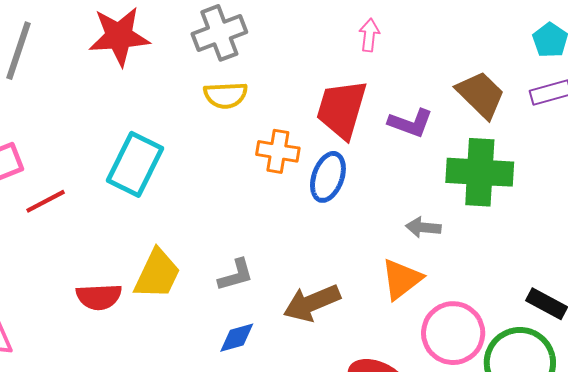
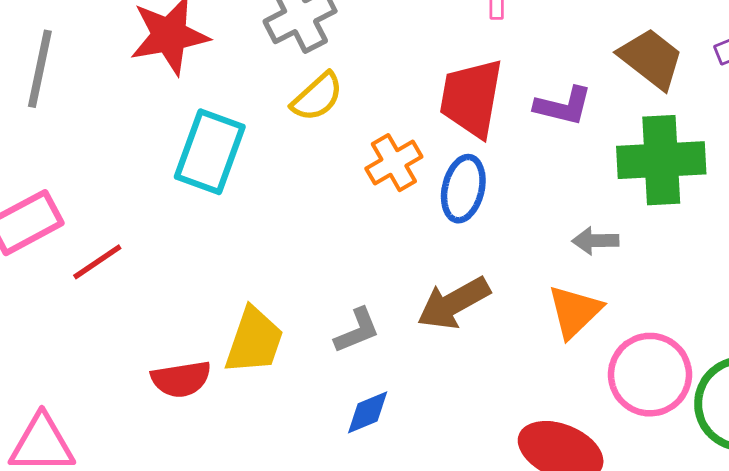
yellow semicircle: (226, 95) -> (317, 97), turned -33
orange cross: (278, 151) -> (394, 163), turned -33
cyan rectangle: (135, 164) -> (210, 152), moved
brown arrow: (312, 303) -> (454, 303), moved

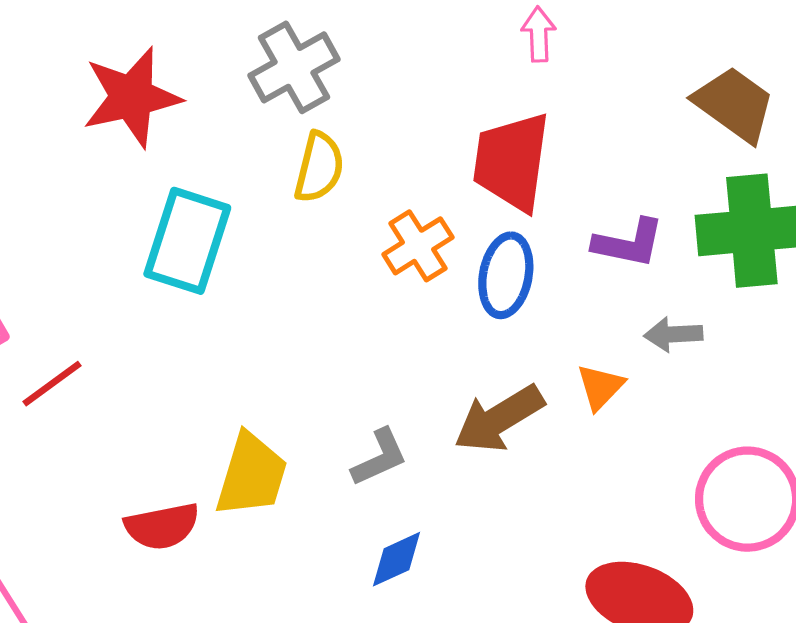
yellow semicircle: (317, 97) -> (319, 167), turned -32
purple L-shape: (563, 106) -> (629, 243), moved
orange triangle: (575, 312) -> (600, 387), moved, size x0.7

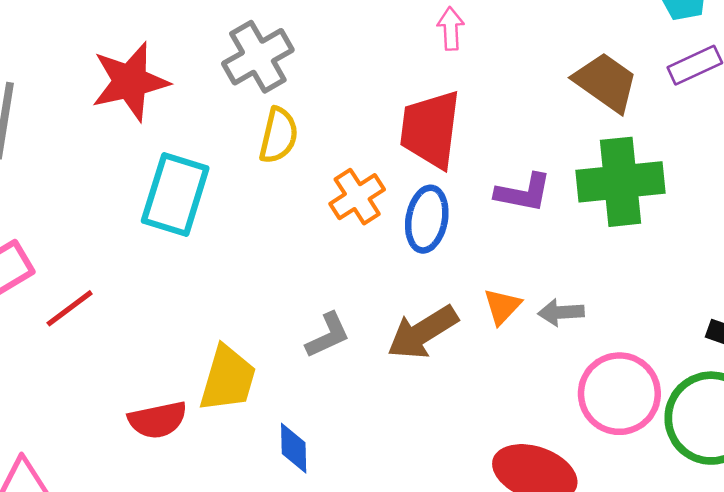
gray arrow: (673, 334) -> (561, 312), moved
gray L-shape: (380, 457) -> (328, 335), moved
blue diamond: (397, 559) -> (294, 448), moved, turned -66

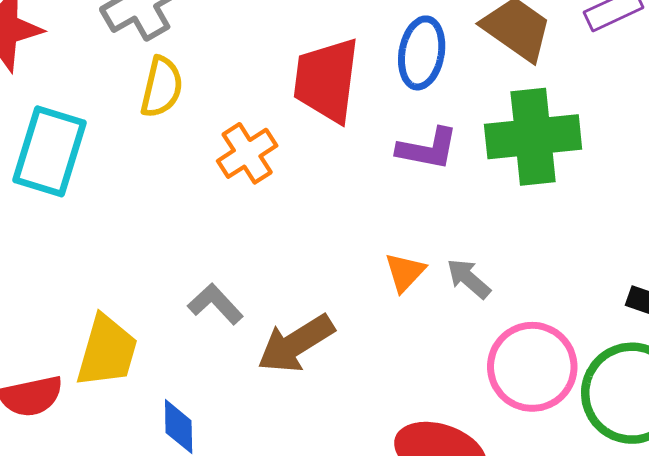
blue ellipse: (427, 219) -> (422, 53), moved
gray arrow: (561, 312) -> (469, 279), turned 45
brown arrow: (423, 332) -> (296, 344), moved
gray L-shape: (328, 335) -> (215, 304), turned -108

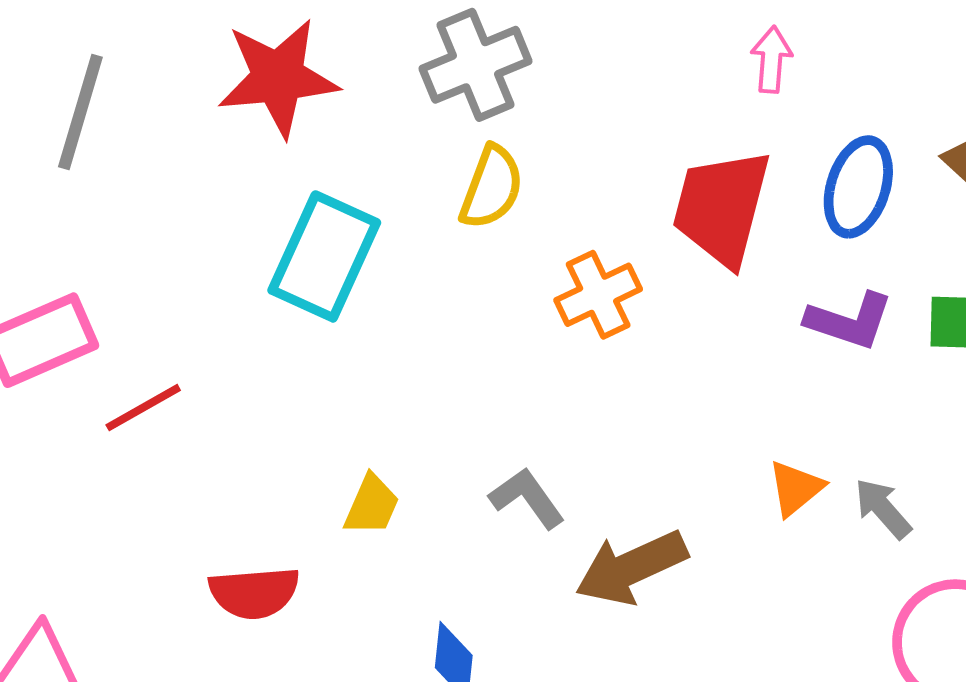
yellow trapezoid: (107, 351) -> (372, 505), moved, size x0.6

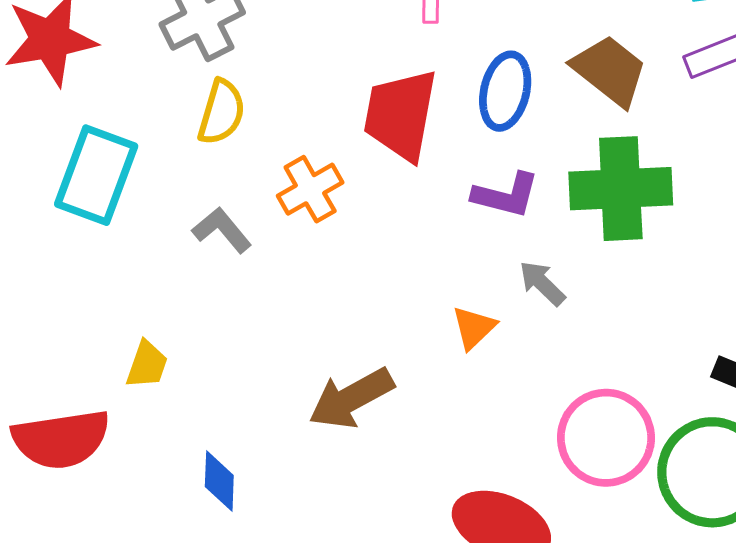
gray L-shape: (527, 498) -> (222, 230), moved
gray arrow: (883, 509) -> (542, 283), moved
red semicircle: (254, 593) -> (61, 439), size x1.4

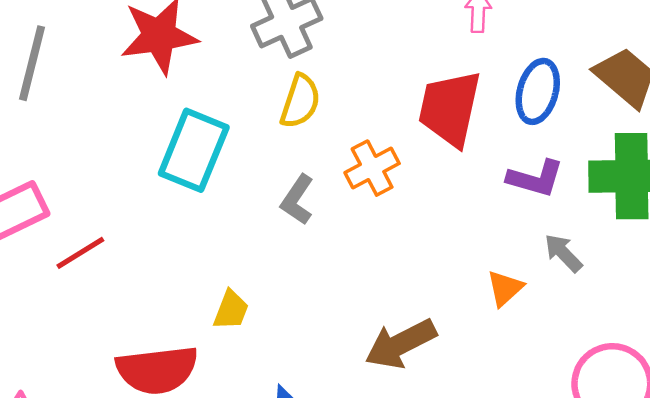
gray L-shape: (222, 230) -> (297, 200), turned -108

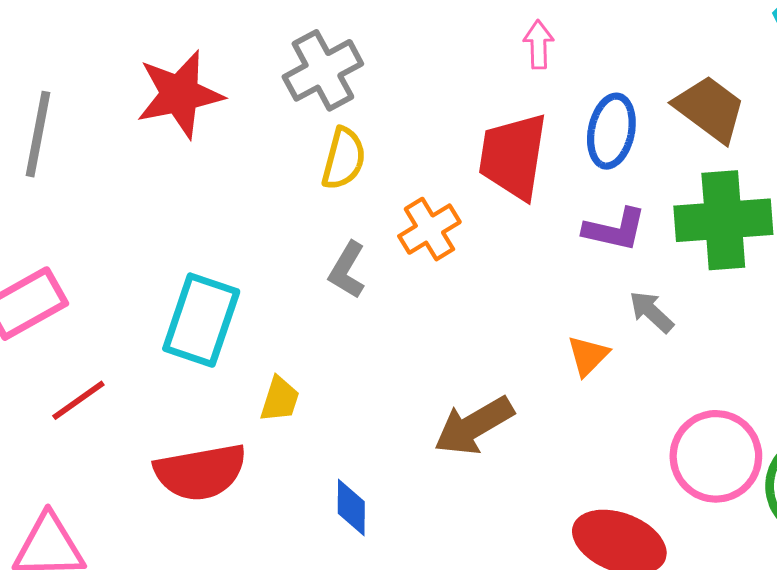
cyan rectangle: (194, 150) -> (201, 320), moved
red line: (80, 253) -> (78, 400), moved

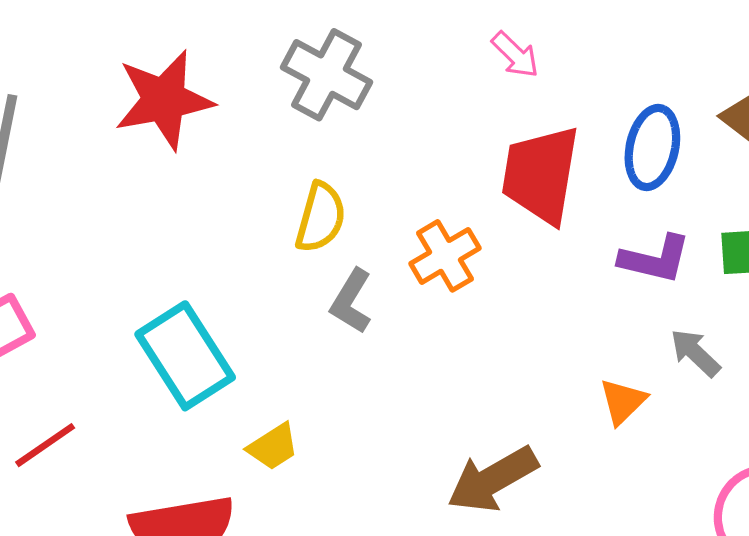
pink arrow: (539, 45) -> (515, 55), moved, turned 135
gray cross: (323, 70) -> (327, 75), turned -34
yellow semicircle: (344, 159) -> (321, 217), moved
cyan rectangle: (201, 320) -> (185, 356), turned -52
yellow trapezoid: (280, 399) -> (273, 447), turned 39

